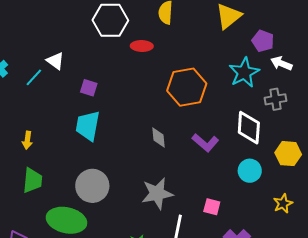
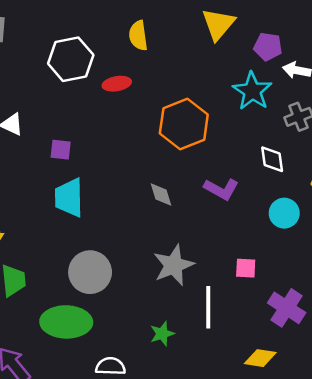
white diamond: (249, 128) -> (272, 159), size x0.7

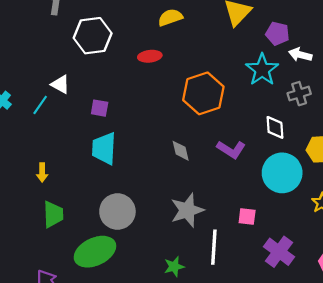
yellow semicircle: (138, 36) -> (170, 17), turned 75
white hexagon: (71, 59) -> (93, 36), moved
cyan circle: (284, 213) -> (282, 173), size x1.6
green ellipse: (66, 322) -> (95, 252), turned -30

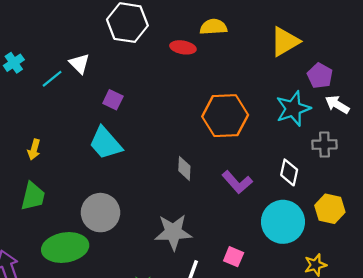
red ellipse: (150, 56) -> (183, 47), moved
cyan trapezoid: (104, 148) -> (105, 143), turned -60

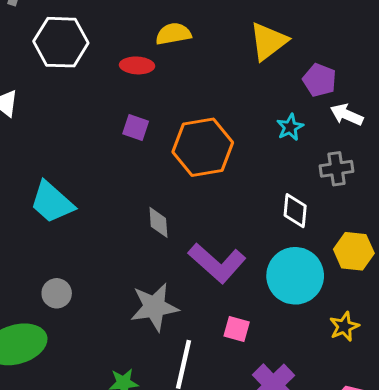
purple square: (113, 100) -> (136, 127), moved
cyan star: (293, 109) -> (290, 127), size x0.6
purple L-shape: (237, 182) -> (217, 263), moved, size x1.4
gray circle: (100, 213) -> (57, 293), size x0.6

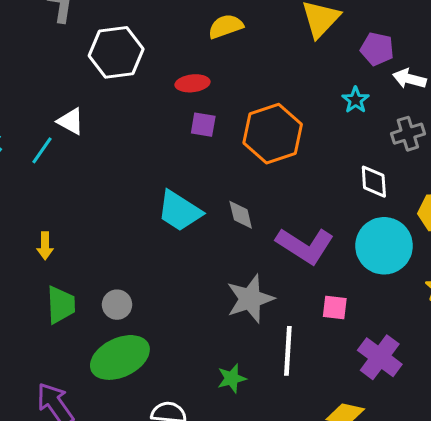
red ellipse: (137, 65) -> (193, 83), moved
cyan trapezoid: (52, 202) -> (179, 211), moved
gray circle: (57, 293) -> (117, 305), moved

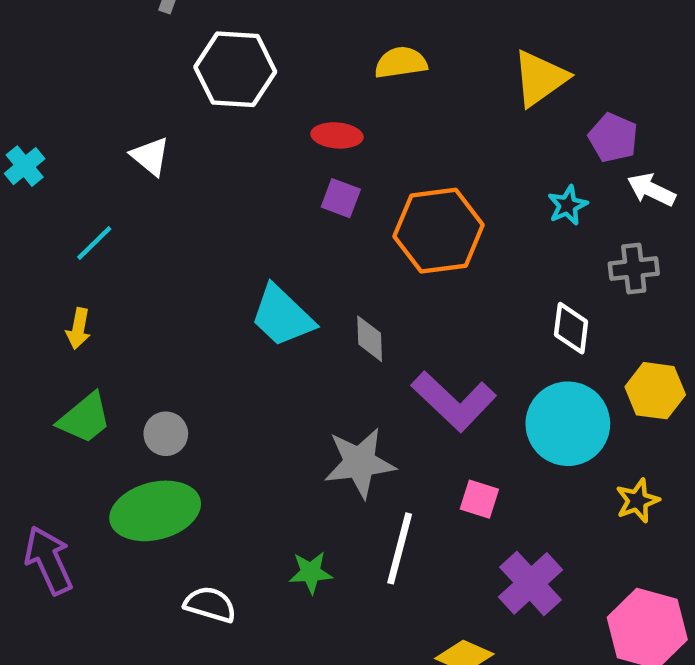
cyan line: (42, 150) -> (94, 243), moved
green trapezoid: (61, 305) -> (85, 418), turned 42

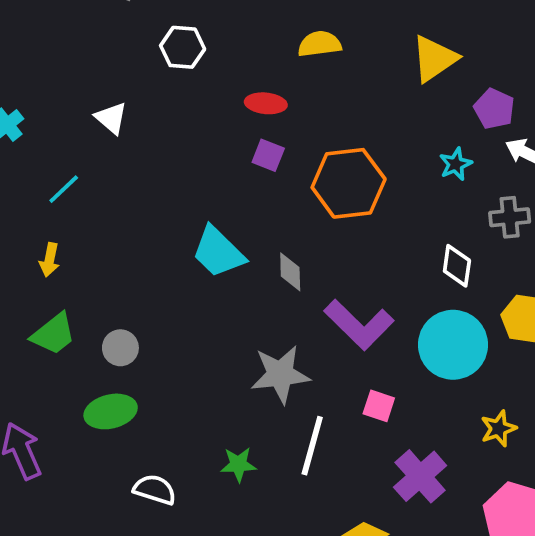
white hexagon: (235, 69) -> (183, 47), size x0.7
yellow star: (637, 501) -> (498, 429), moved
green ellipse: (155, 511) -> (111, 411), size x0.7

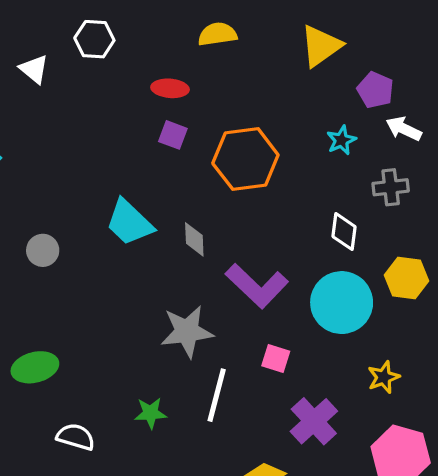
white triangle: (111, 118) -> (34, 69), moved
gray circle: (120, 348) -> (43, 250), moved

